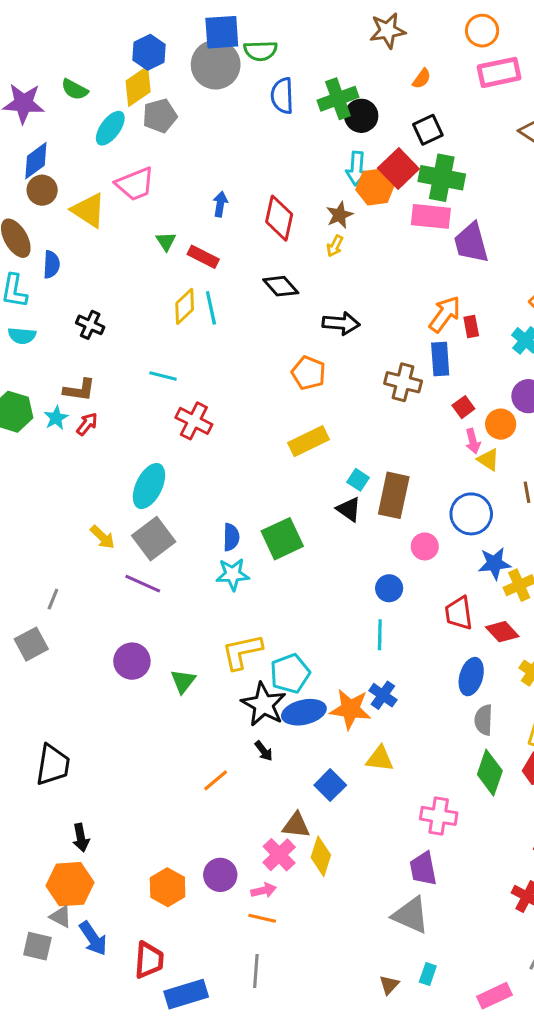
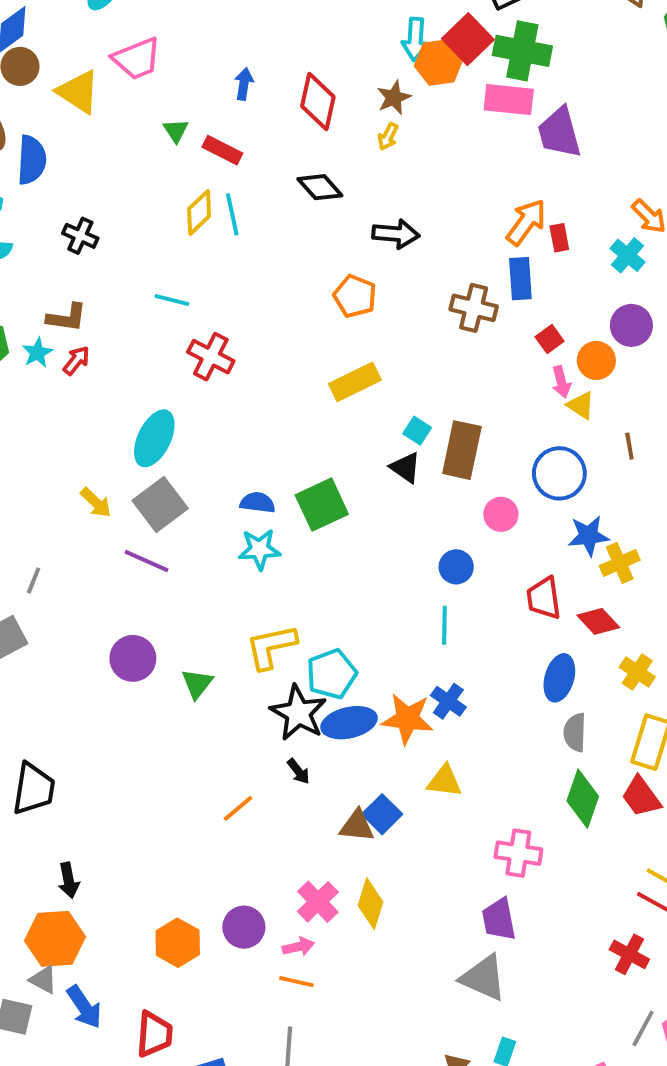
blue semicircle: (51, 265) -> (32, 160), size x1.4
blue semicircle: (231, 537) -> (258, 503), turned -84
brown triangle: (296, 825) -> (357, 826), moved

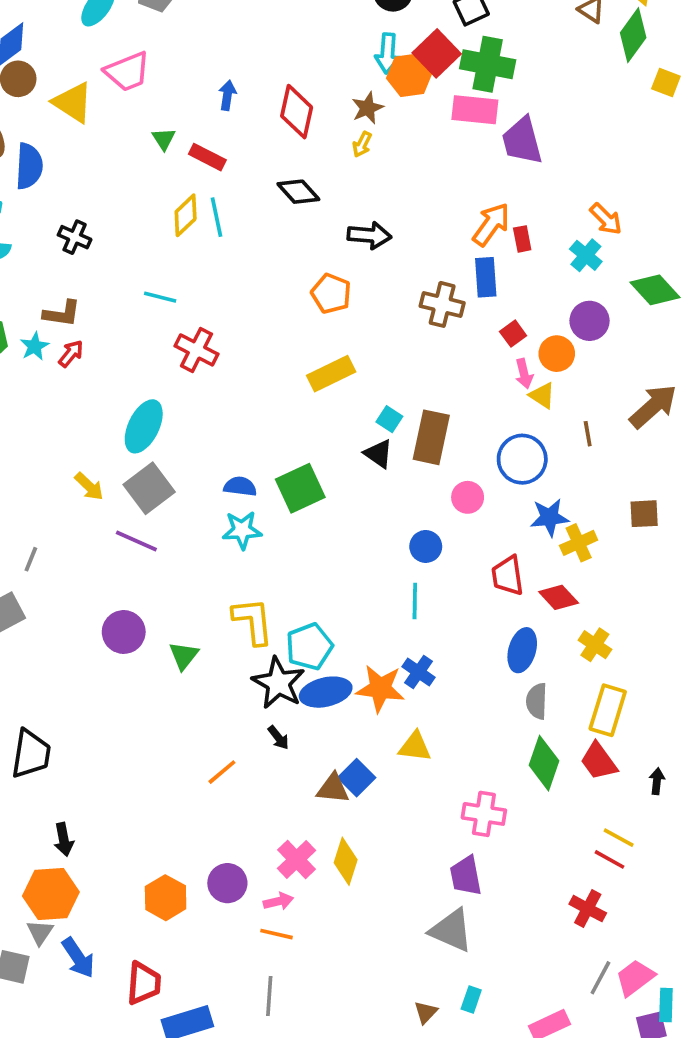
yellow L-shape: (271, 647) -> (253, 621), turned 96
gray triangle: (43, 980) -> (40, 932), turned 36

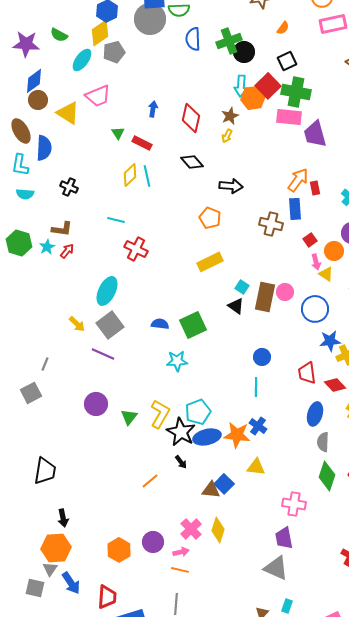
pink circle: (468, 497) -> (285, 292), moved
cyan star: (242, 530) -> (177, 361), moved
yellow L-shape: (253, 621) -> (160, 414), moved, turned 36

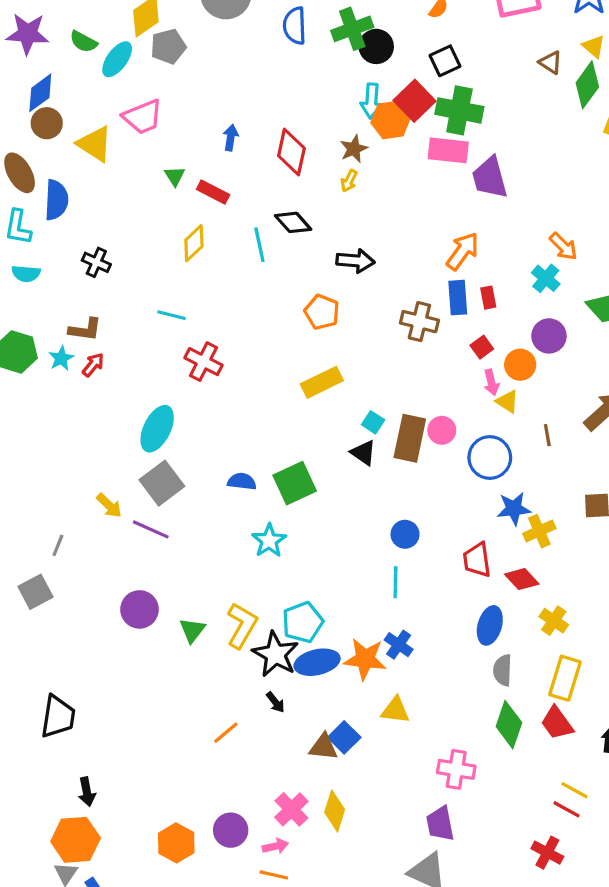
green semicircle: (59, 35) -> (84, 42), moved
cyan line: (147, 176) -> (259, 245), moved
red rectangle: (315, 188) -> (488, 298), moved
yellow arrow: (77, 324) -> (109, 505), moved
cyan star: (177, 361) -> (269, 541), turned -30

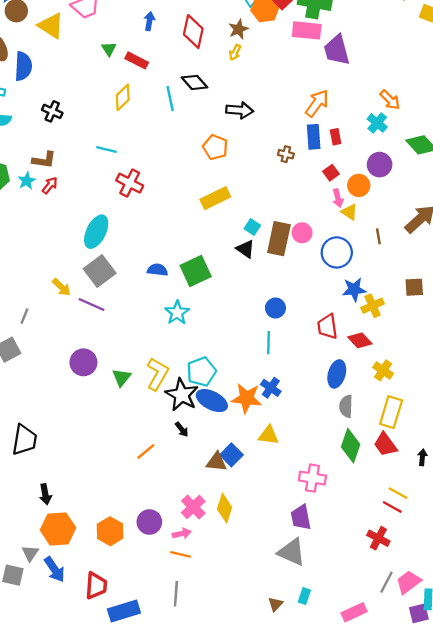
brown cross: (419, 322) -> (286, 154), size x0.6
blue ellipse: (317, 662) -> (212, 401), turned 40
orange hexagon: (76, 840) -> (58, 529), moved

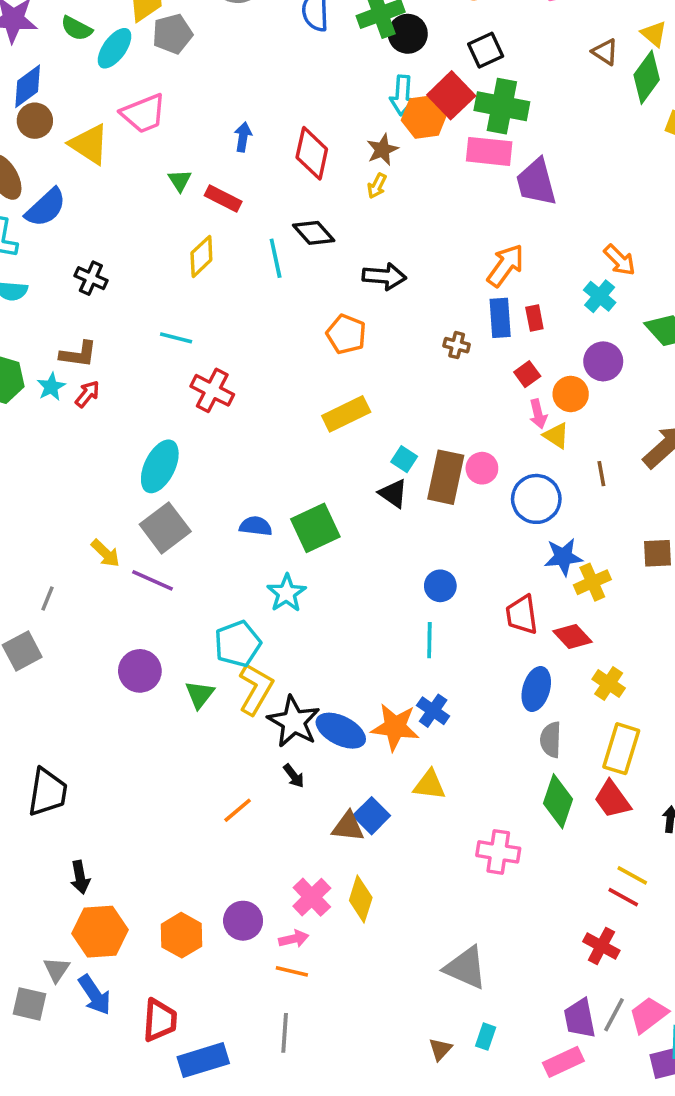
blue semicircle: (23, 66) -> (46, 208), turned 44
cyan pentagon: (201, 372) -> (238, 644), moved
purple trapezoid: (301, 517) -> (580, 1018), moved

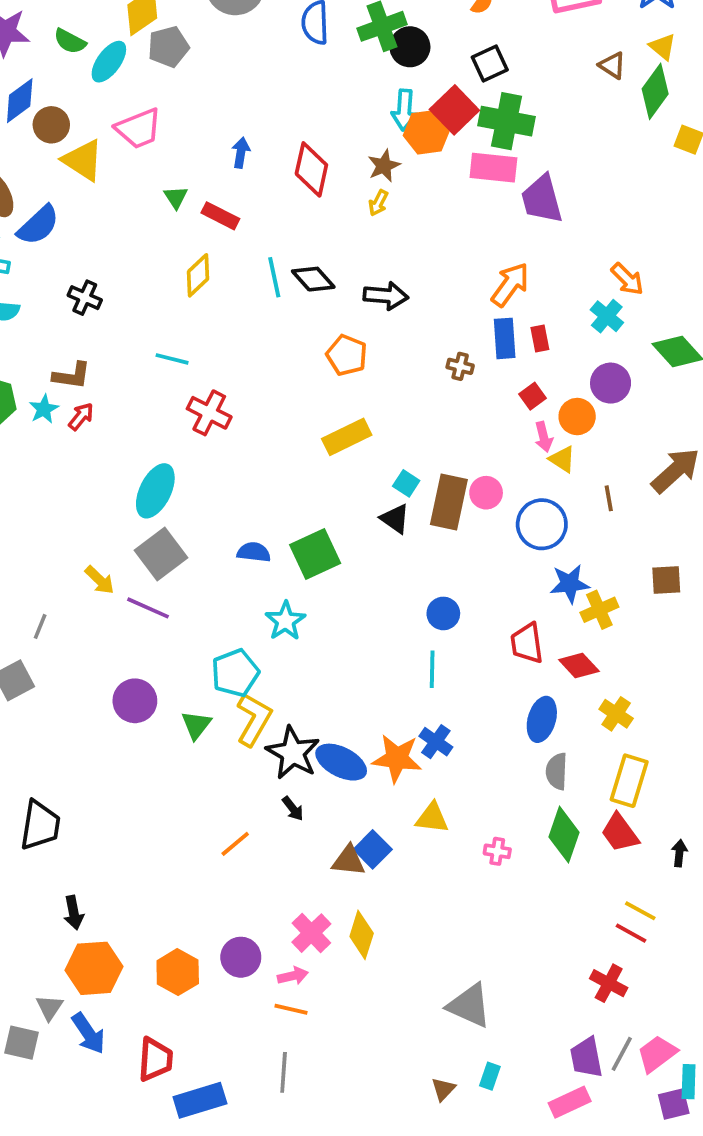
brown circle: (35, 121) -> (51, 125), moved
black diamond: (314, 233) -> (313, 279), moved
pink cross: (498, 852) -> (497, 851), moved, size x0.6

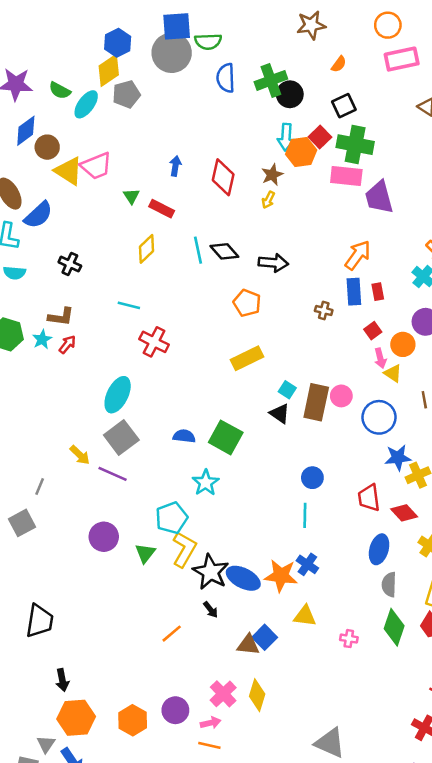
red square: (454, 110) -> (320, 137), size x0.7
pink trapezoid: (139, 129) -> (96, 166), moved
green square: (315, 554) -> (226, 437), turned -36

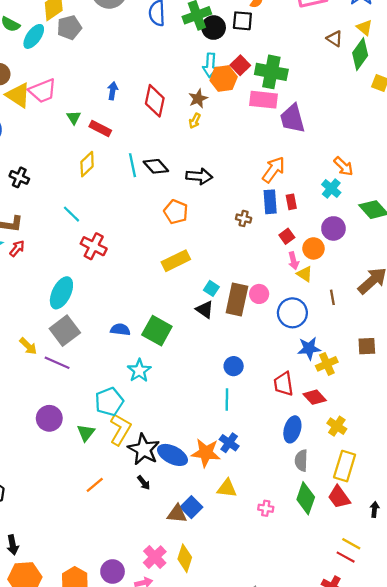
black square: (344, 106) -> (242, 21), moved, turned 30
cyan line: (129, 305) -> (71, 214), turned 30
orange line: (172, 634) -> (95, 485), moved

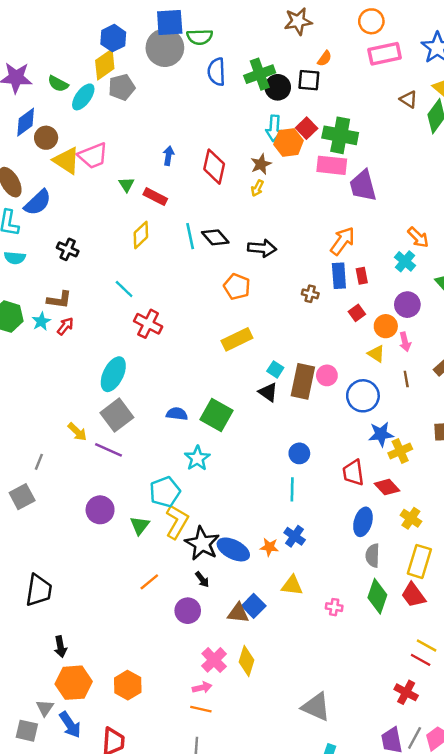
pink arrow: (294, 261) -> (405, 342), moved
orange star: (206, 453) -> (269, 547), size x0.6
purple circle: (113, 572) -> (188, 611), moved

